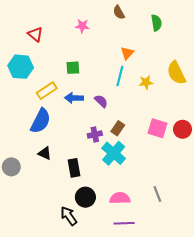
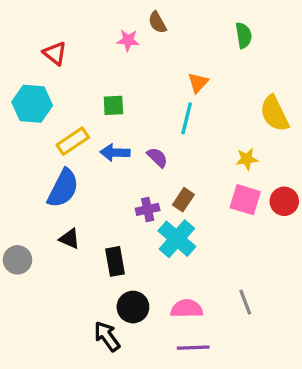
brown semicircle: (119, 12) -> (157, 22), moved
yellow star: (146, 82) -> (247, 159), moved

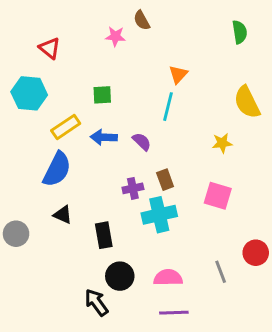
green semicircle: (244, 35) -> (240, 32), moved
brown rectangle: (183, 200) -> (165, 180), turned -54
pink square: (245, 200) -> (218, 196), moved
red circle: (284, 201) -> (256, 253), moved
cyan cross: (177, 239) -> (159, 215), turned 36

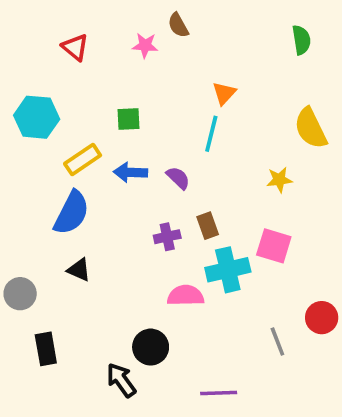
red triangle: (50, 48) -> (75, 47), moved
cyan cross: (159, 215) -> (228, 270), moved
black rectangle: (104, 235) -> (46, 349), moved
pink semicircle: (168, 278) -> (186, 296), moved

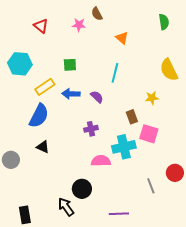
orange triangle: (224, 93) -> (122, 38), moved, turned -32
brown rectangle: (208, 226) -> (132, 117), moved
black rectangle: (46, 349) -> (25, 215), moved

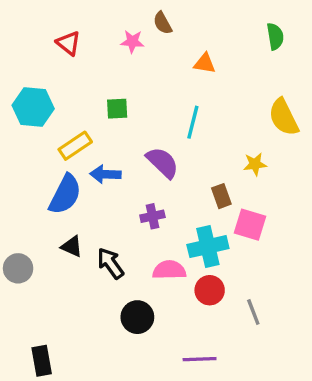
orange triangle: (122, 38) -> (205, 63), turned -32
blue arrow: (71, 94) -> (105, 174), moved
purple semicircle: (97, 97) -> (163, 162), size x1.5
red circle: (175, 173) -> (210, 290), moved
black arrow: (66, 207) -> (110, 263), moved

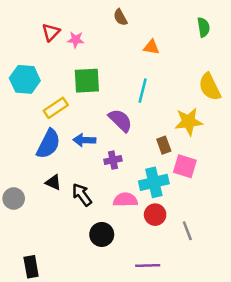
pink star: (132, 41) -> (76, 40), moved
red triangle: (68, 43) -> (51, 32), turned 36
green square: (117, 109) -> (87, 81), size x1.6
yellow star: (255, 164) -> (189, 122), size x1.6
blue arrow: (105, 174) -> (84, 140), moved

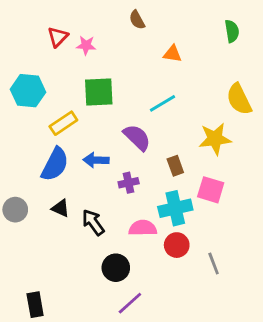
cyan line: (143, 91) -> (163, 103), turned 45
brown rectangle: (164, 145) -> (175, 166), moved
gray circle: (14, 198) -> (15, 210), moved
purple line: (148, 265) -> (130, 303), moved, turned -40

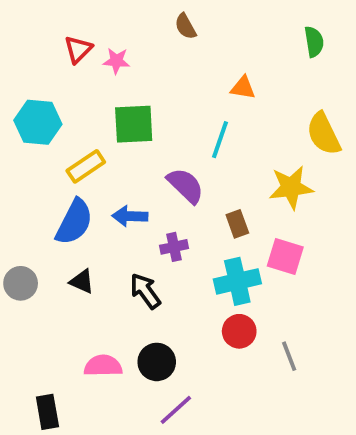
orange triangle: (172, 54) -> (243, 88), moved
cyan line: (163, 103) -> (220, 140), turned -40
black arrow: (93, 222) -> (145, 291), moved
pink semicircle: (143, 228) -> (103, 366), moved

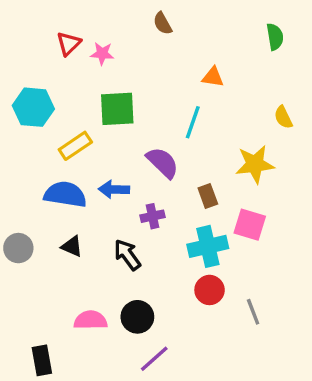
yellow semicircle: (324, 134) -> (283, 117), size x0.6
blue semicircle: (74, 222) -> (65, 194), turned -108

